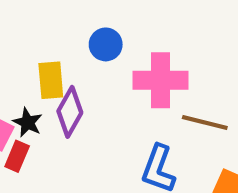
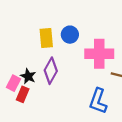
yellow rectangle: (51, 80) -> (46, 38), moved

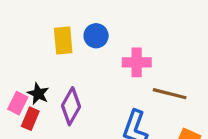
pink cross: (99, 54) -> (137, 62), size x0.7
purple diamond: (51, 71) -> (71, 106), moved

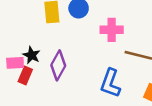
pink rectangle: (18, 103) -> (15, 63), turned 60

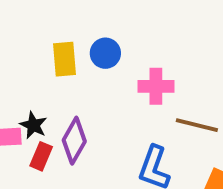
red rectangle: (25, 76) -> (41, 156), moved

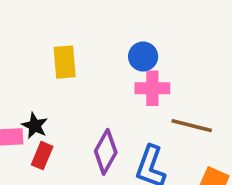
blue circle: (105, 53) -> (143, 56), moved
purple diamond: (74, 141) -> (106, 152), moved

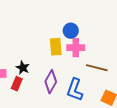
yellow rectangle: (65, 62) -> (56, 47), moved
black star: (35, 126) -> (23, 68), moved

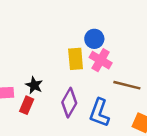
pink cross: (76, 48) -> (101, 60), turned 30

